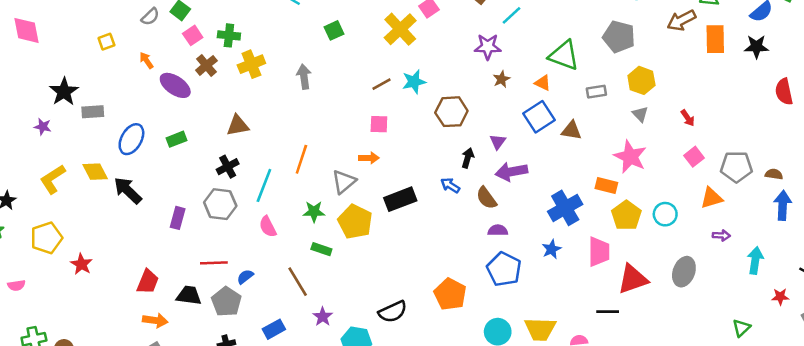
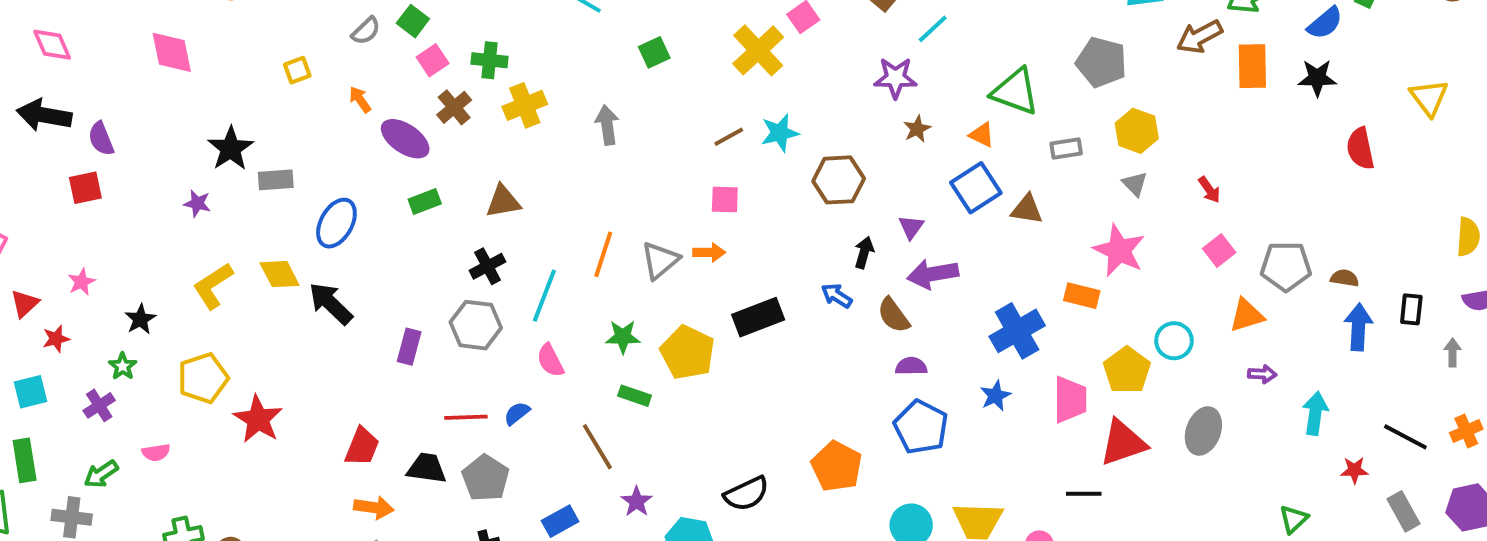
green rectangle: (176, 139) -> (425, 201), moved
gray triangle: (344, 182) -> (660, 260), moved
yellow pentagon: (626, 215) -> (1127, 370), moved
red star: (81, 264) -> (258, 419), size x1.4
blue semicircle: (245, 277) -> (517, 413), moved

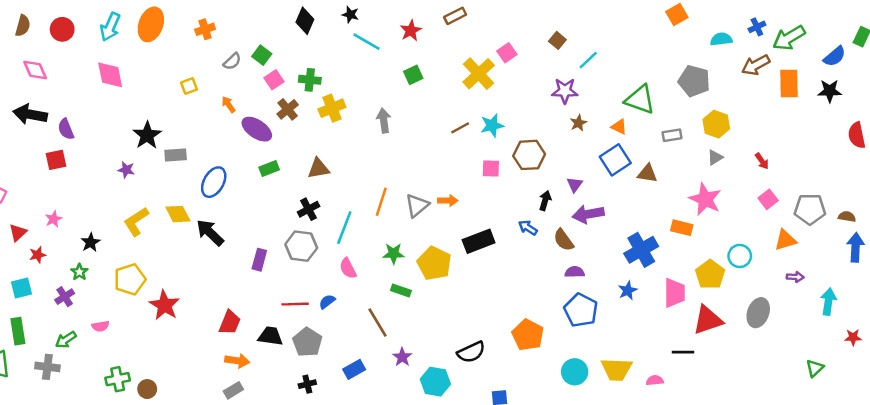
gray triangle: (1135, 184) -> (715, 157), turned 42
pink square: (725, 200) -> (491, 169), moved

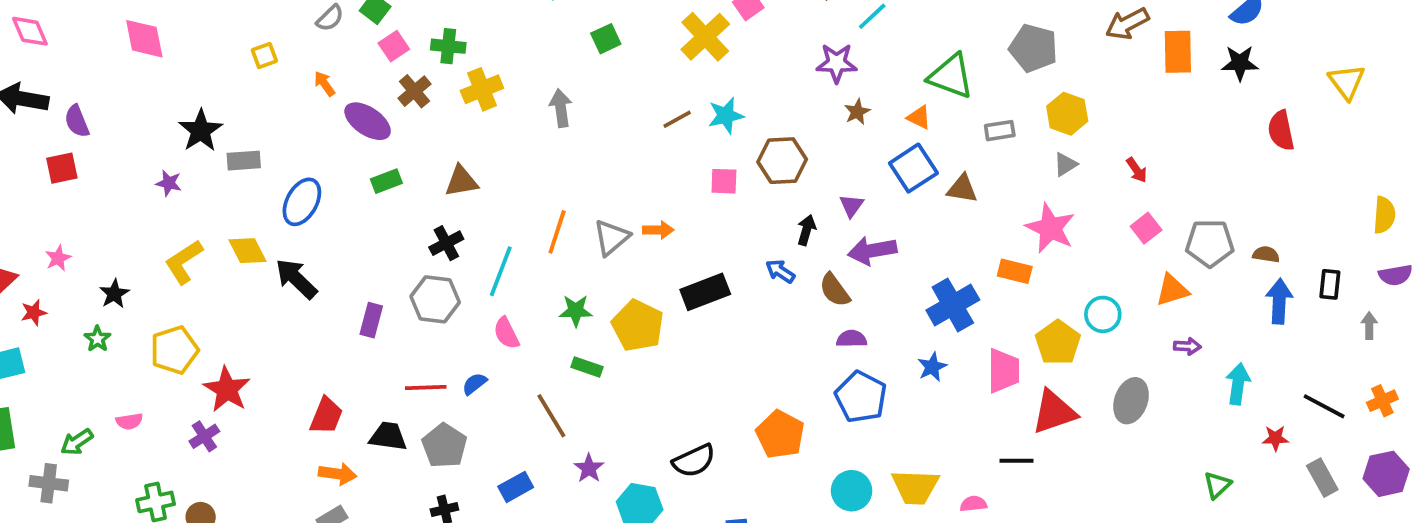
purple cross: (65, 297) -> (204, 436), moved

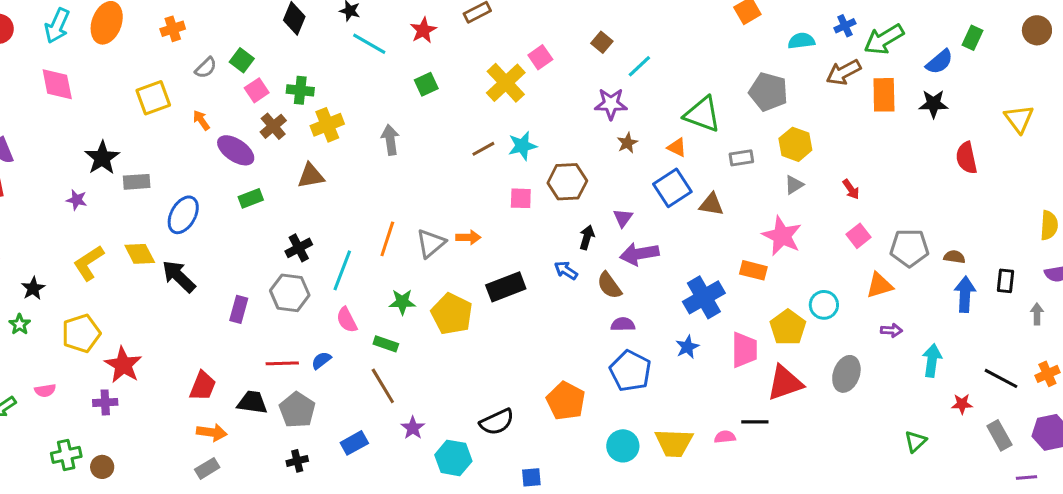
yellow square: (264, 56) -> (153, 98), size x1.6
brown triangle: (461, 181) -> (311, 176), moved
green rectangle: (587, 367) -> (386, 344), moved
purple cross: (204, 436) -> (105, 402), turned 30
pink semicircle: (973, 504) -> (725, 437), moved

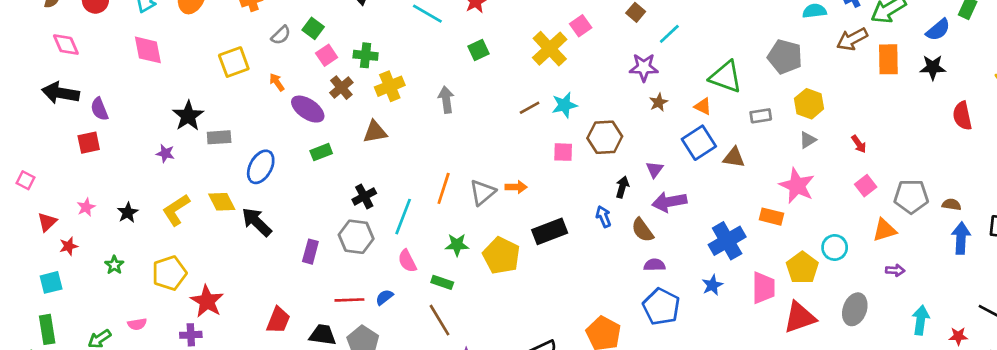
blue arrow: (566, 270) -> (603, 217), turned 35
black star: (33, 288) -> (128, 213), moved
cyan arrow: (932, 360) -> (921, 320), moved

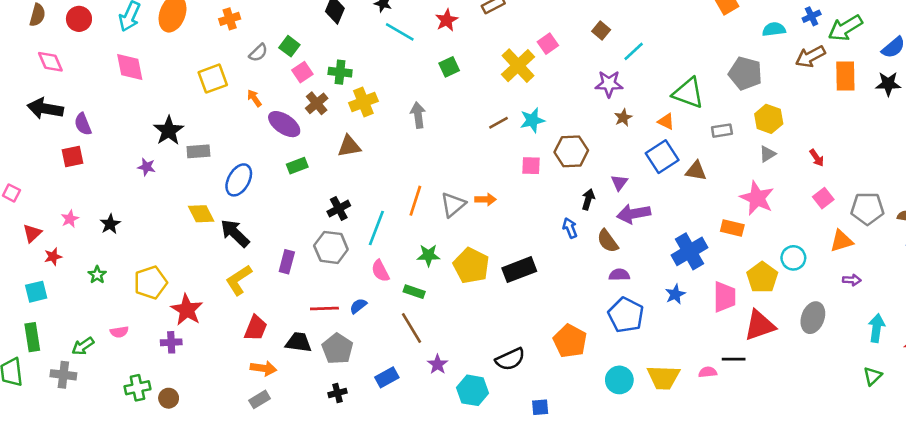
yellow L-shape: (176, 210) -> (239, 280), moved
black rectangle: (550, 231) -> (519, 270), moved

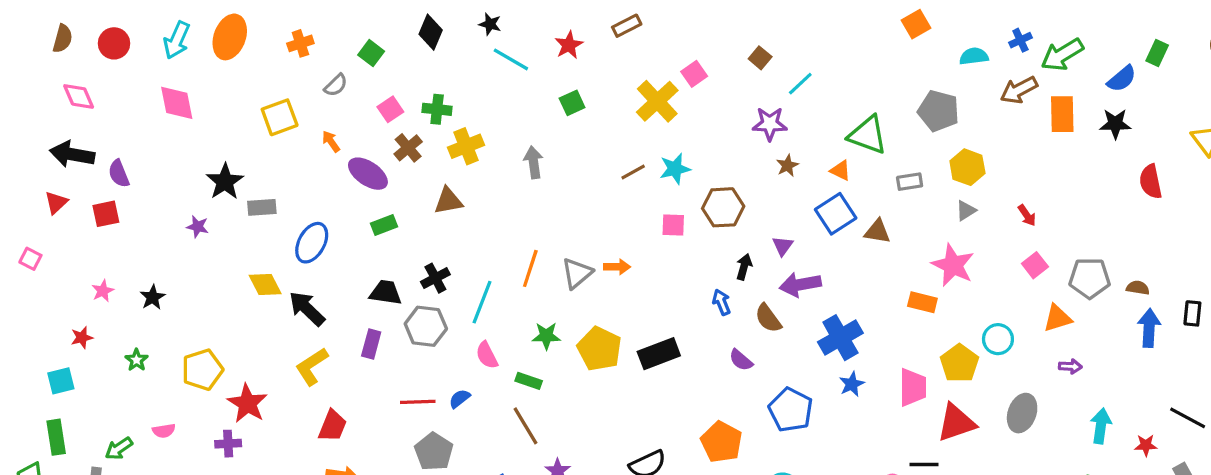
green square: (289, 46) -> (371, 53), moved
red triangle: (32, 233) -> (56, 203), moved
blue cross: (689, 251) -> (840, 338), moved
purple semicircle: (619, 275) -> (741, 360), moved, turned -138
black trapezoid: (298, 342) -> (386, 293), moved

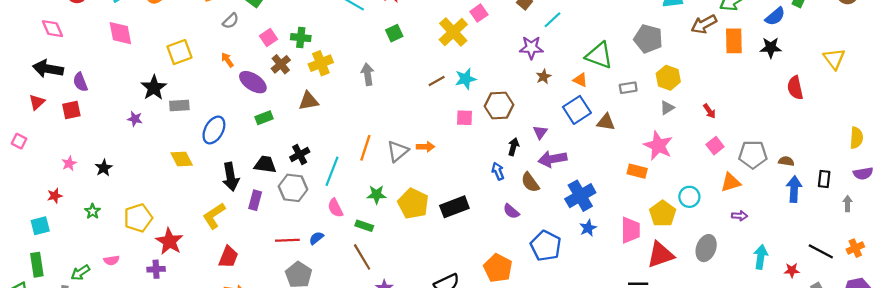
yellow square: (280, 117) -> (179, 52), moved
black arrow: (307, 309) -> (231, 177), moved, turned -144

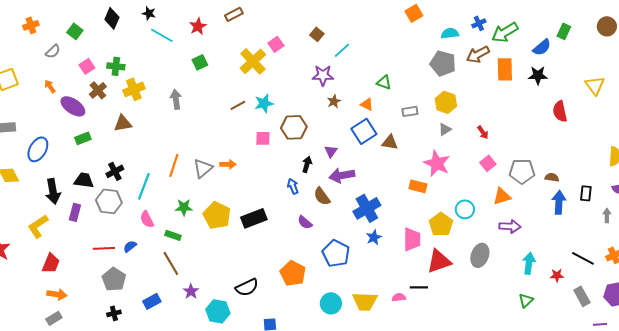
gray pentagon: (648, 39) -> (443, 63), moved
green triangle: (599, 55) -> (384, 82), size x0.6
purple arrow: (740, 216) -> (510, 226), size x1.5

